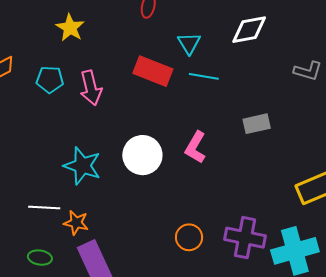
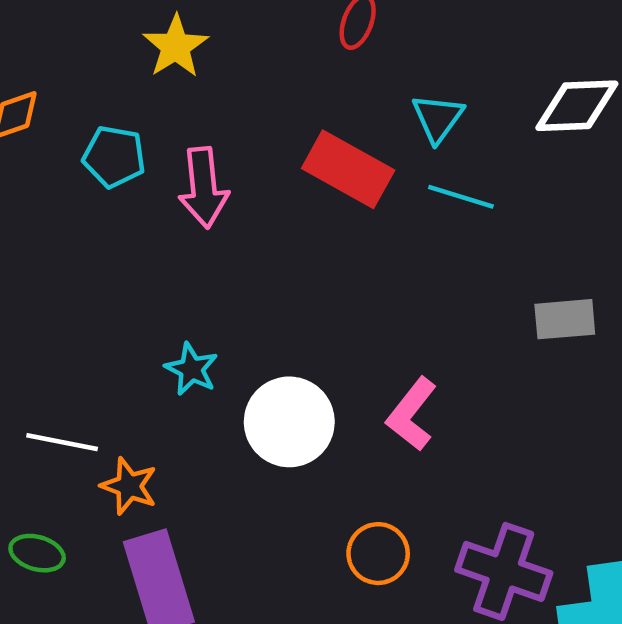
pink L-shape: (195, 147) -> (412, 414), moved
white circle: (142, 155) -> (289, 422), moved
cyan star: (82, 166) -> (191, 369), moved, size x0.6

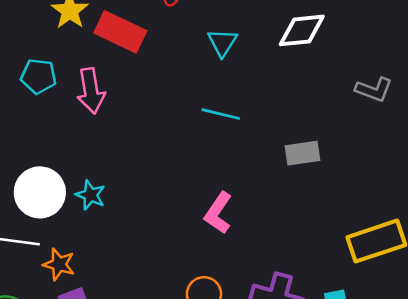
red rectangle: (348, 169) -> (120, 32), moved
cyan line: (461, 197) -> (221, 114), moved
white circle: (289, 422) -> (40, 192), moved

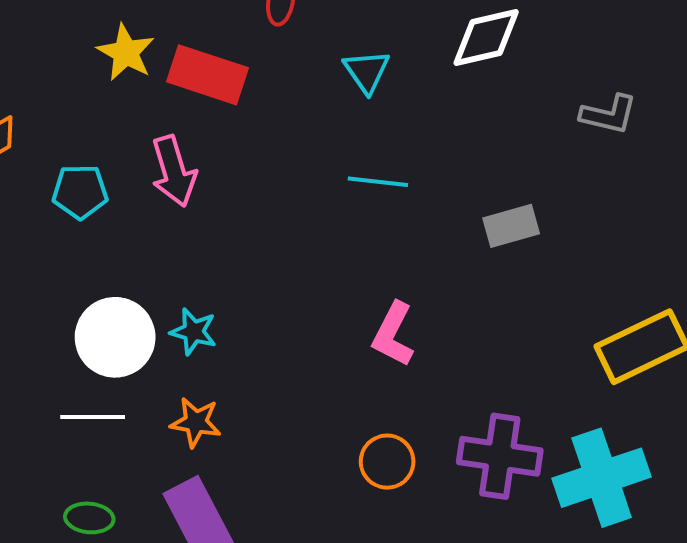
cyan pentagon: (39, 76) -> (80, 192), moved
orange star: (59, 264) -> (196, 422), moved

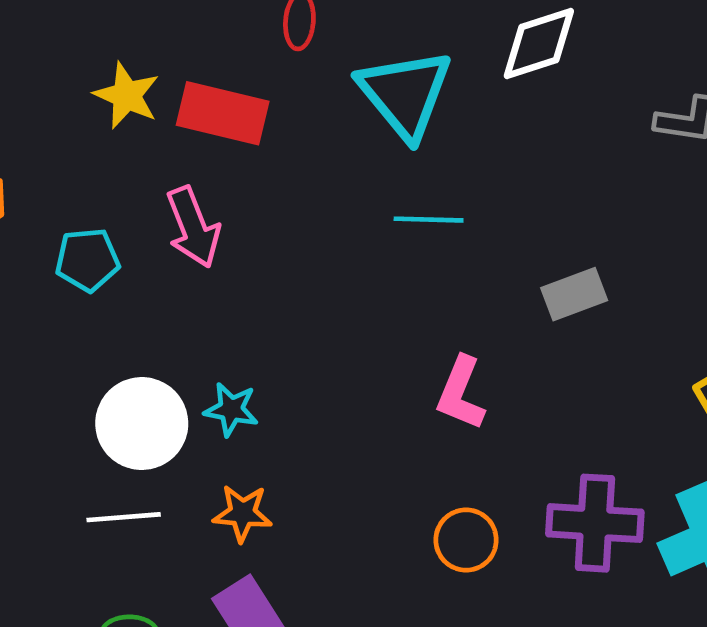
cyan triangle: (367, 71) -> (405, 94), size x1.8
gray rectangle: (511, 226) -> (574, 294), moved

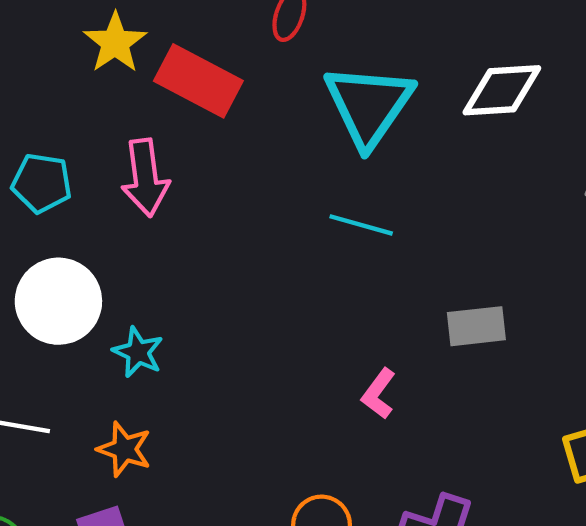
pink L-shape: (461, 393) -> (379, 394), moved, size x0.7
white circle: (142, 424) -> (58, 301), moved

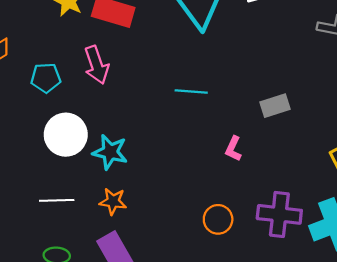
cyan line: (361, 225) -> (191, 91), moved
cyan star: (138, 352) -> (110, 152), size x1.4

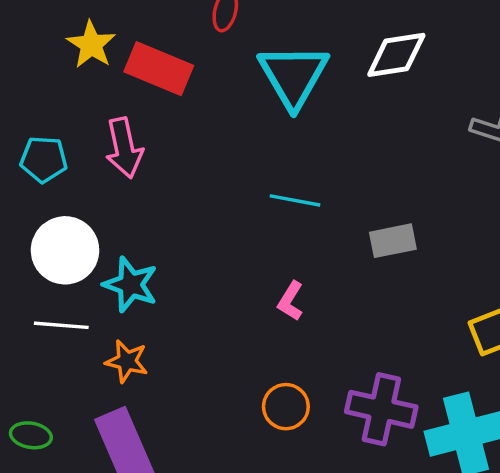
cyan line: (191, 91) -> (295, 200), moved
pink L-shape: (233, 149) -> (291, 301), moved
white line: (57, 200) -> (61, 325), moved

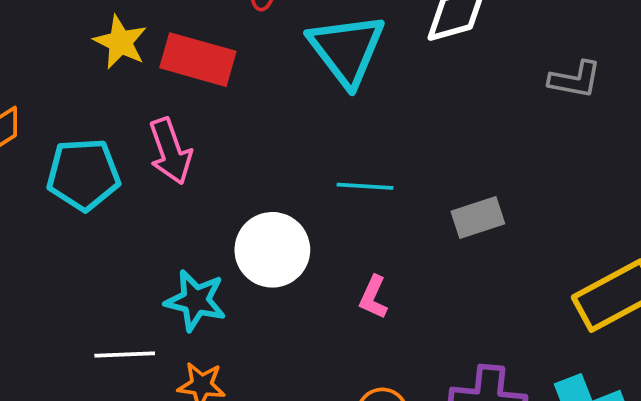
cyan pentagon: (44, 159) -> (83, 174), size x1.4
white circle: (65, 250) -> (272, 250), moved

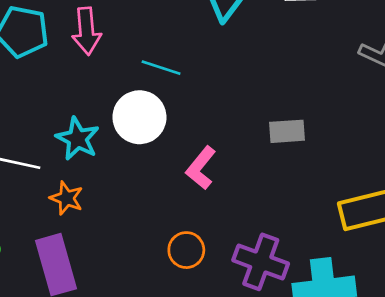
cyan line: (365, 186) -> (161, 68), moved
pink L-shape: (373, 297) -> (201, 168), size x1.4

